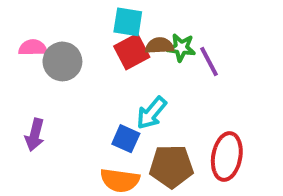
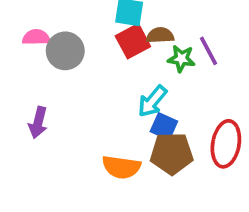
green star: (181, 48) -> (181, 59), moved
blue square: (126, 139) -> (164, 126), moved

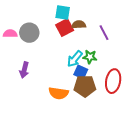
pink semicircle: (36, 37) -> (10, 34), moved
green star: (181, 59) -> (90, 57), moved
purple arrow: (38, 123) -> (24, 70), moved

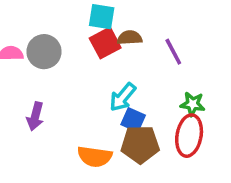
green star: (90, 57) -> (193, 104), moved

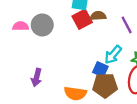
cyan arrow: (123, 97) -> (113, 55), moved
purple arrow: (35, 116) -> (37, 77), moved

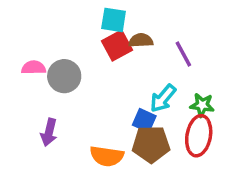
gray circle: (42, 25) -> (64, 76), moved
pink semicircle: (21, 26) -> (34, 68), moved

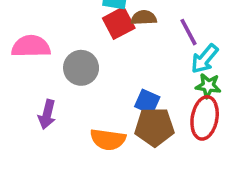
pink semicircle: (34, 68) -> (31, 46), size x1.5
gray circle: (64, 76) -> (81, 68), moved
cyan arrow: (163, 98) -> (205, 59), moved

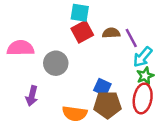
brown semicircle: (144, 18) -> (111, 33), moved
green star: (208, 86) -> (145, 76), turned -30

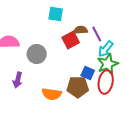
red square: (82, 32) -> (71, 40), moved
green star: (145, 76) -> (108, 64), size x1.5
blue square: (102, 87) -> (88, 73), moved

